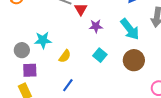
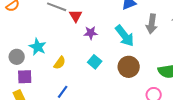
cyan star: (43, 40) -> (38, 47), turned 30

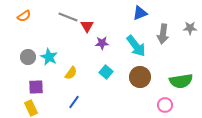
gray circle: (17, 57) -> (28, 57), moved

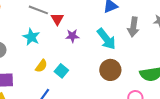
cyan star: (49, 57) -> (31, 37), moved
cyan square: (106, 72) -> (61, 71), moved

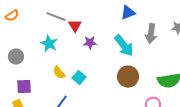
yellow semicircle: (41, 66) -> (59, 73), turned 104

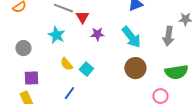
gray arrow: (151, 34) -> (168, 36), moved

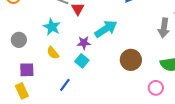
purple star: (97, 34) -> (84, 43), moved
cyan arrow: (131, 37) -> (106, 29), moved, turned -85
yellow semicircle: (66, 64) -> (53, 53), moved

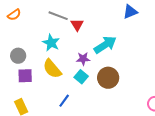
yellow semicircle: (53, 53) -> (52, 69), size x1.5
brown circle: (131, 60) -> (108, 78), moved
purple square: (27, 70) -> (25, 76), moved

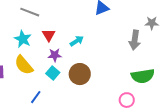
red triangle: (77, 25) -> (49, 35), moved
cyan arrow: (105, 45) -> (77, 41), size x0.6

